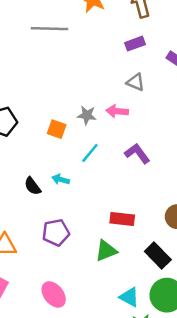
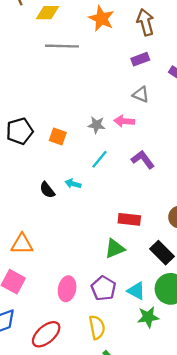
orange square: (57, 129) -> (58, 137), moved
purple pentagon: (56, 232) -> (104, 288), moved, turned -30
pink ellipse: (54, 294) -> (67, 289), turned 50

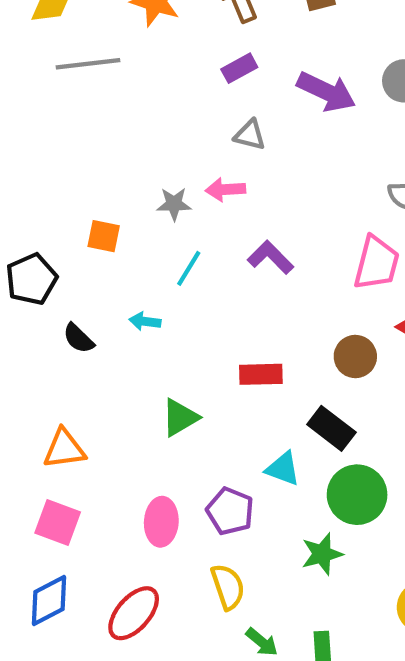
black pentagon: (20, 131) -> (31, 279), moved
black semicircle: (47, 190) -> (78, 338), moved
green triangle: (115, 249) -> (180, 418), moved
cyan triangle: (136, 291) -> (283, 469), moved

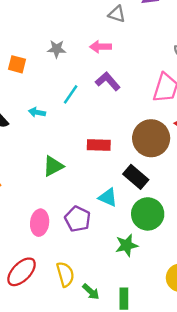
gray triangle: (250, 135) -> (117, 14), moved
pink arrow: (225, 190) -> (100, 47), moved
cyan line: (189, 268) -> (71, 94), moved
brown circle: (355, 357) -> (151, 138), size x1.6
yellow semicircle: (228, 587) -> (65, 274), moved

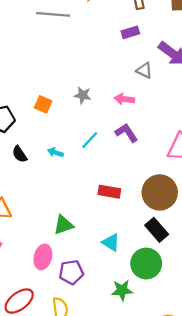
green triangle: (53, 166) -> (63, 225), moved
black rectangle: (136, 177) -> (157, 230), moved
purple pentagon: (78, 219) -> (71, 272), moved, turned 30

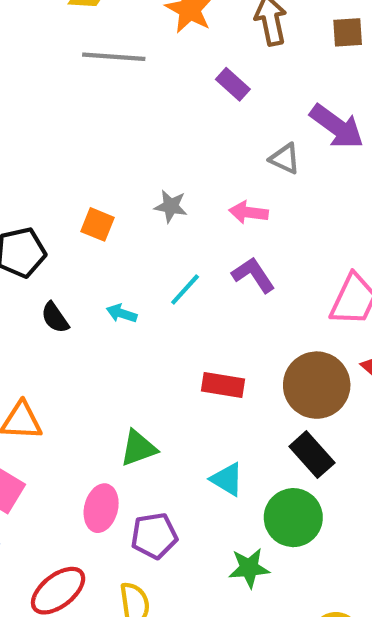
purple rectangle: (130, 32) -> (233, 84), moved, turned 60

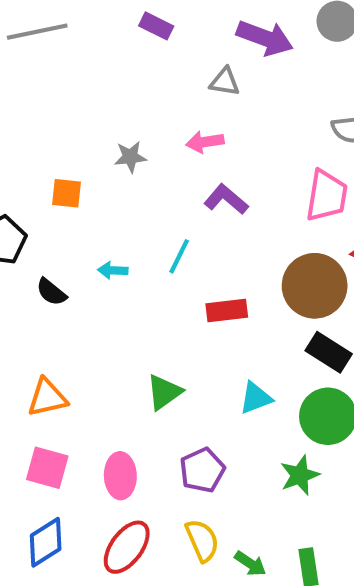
cyan line: (185, 290) -> (179, 256), moved
cyan triangle: (227, 479) -> (256, 398), turned -36
pink ellipse: (101, 508) -> (120, 476), moved

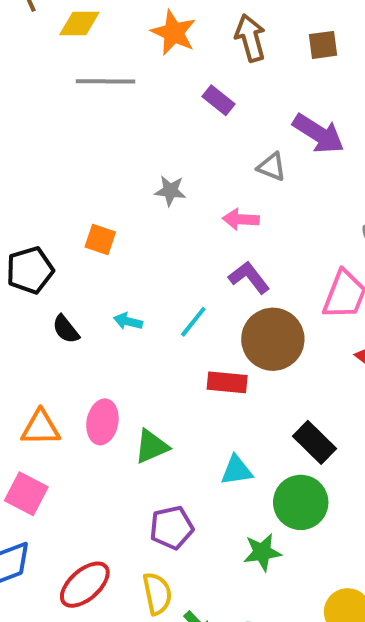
gray star: (130, 157) -> (170, 191), moved
brown circle: (315, 286) -> (273, 339), moved
pink ellipse: (120, 476) -> (102, 422), moved

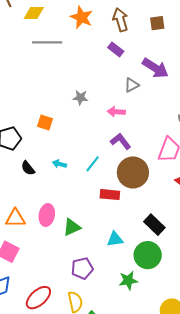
purple rectangle: (219, 100) -> (116, 49), moved
gray triangle: (272, 167) -> (132, 85), turned -49

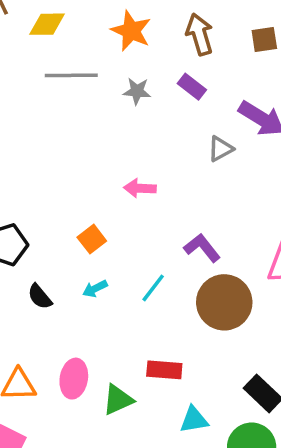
gray star: (80, 98) -> (137, 91), moved
pink arrow: (116, 112) -> (140, 188), moved
orange square: (45, 122) -> (92, 239), moved, turned 35
cyan arrow: (59, 164) -> (95, 289), turned -40
red rectangle: (110, 195) -> (164, 370), moved

